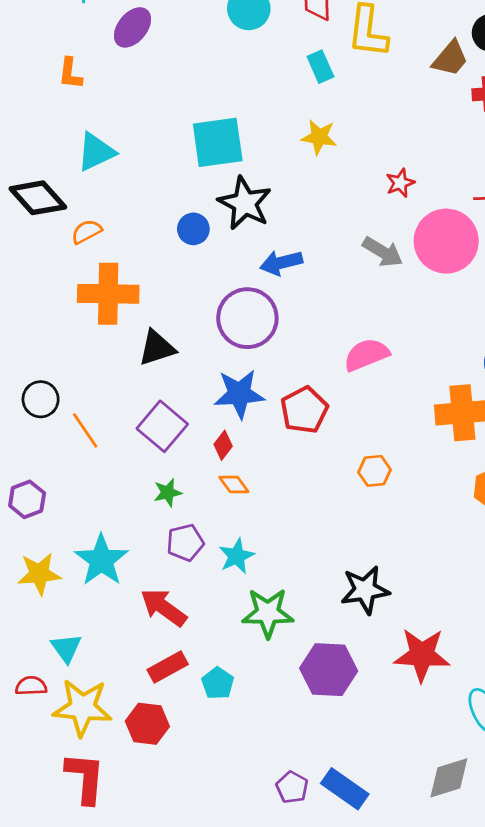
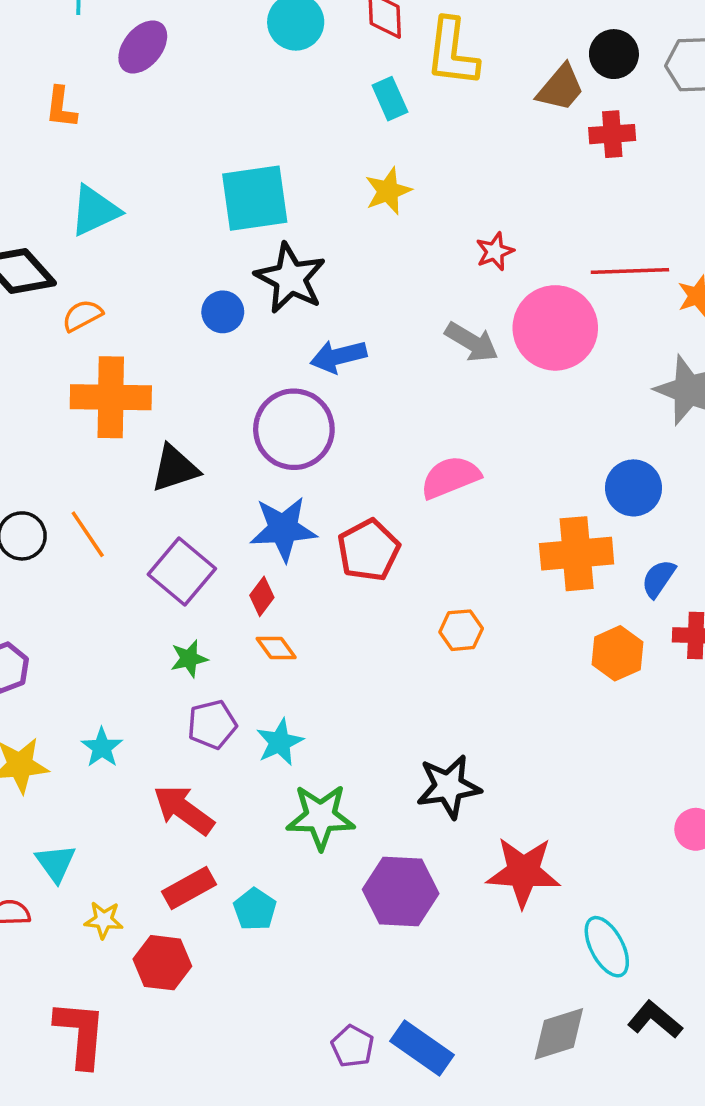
yellow star: (319, 137) -> (388, 191), turned -30
orange line: (85, 430) -> (88, 534), moved
cyan star: (101, 560) -> (102, 748), size x0.6
yellow star: (82, 708) -> (104, 920), moved, size x0.5

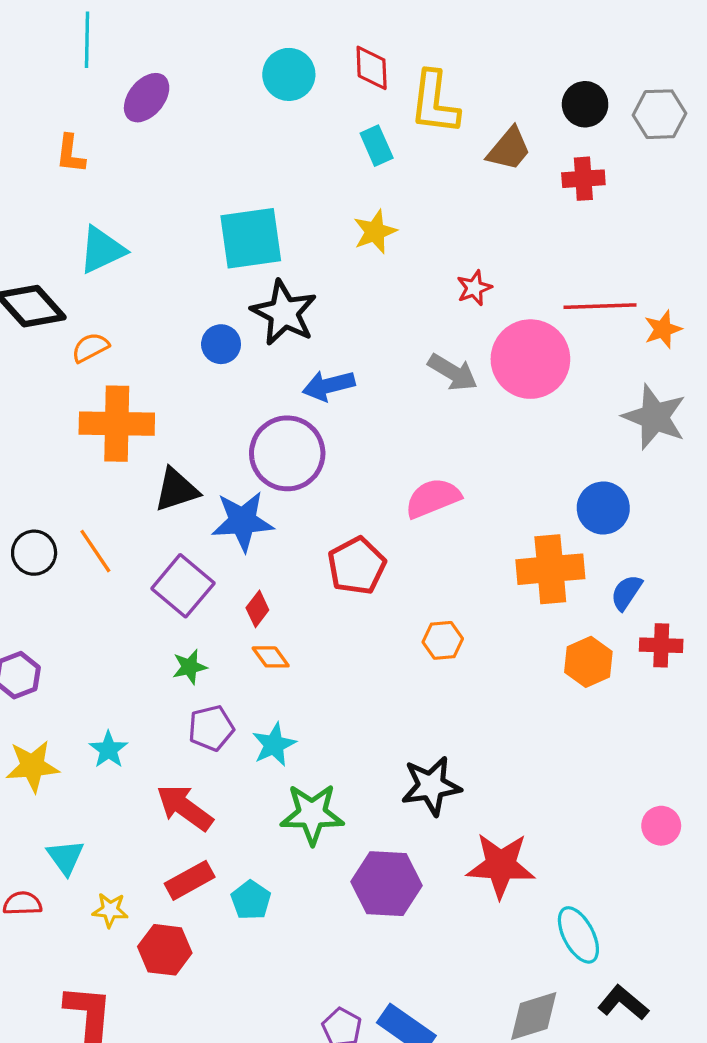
brown trapezoid: (561, 88) -> (509, 149), moved
blue star: (283, 529) -> (243, 521), moved

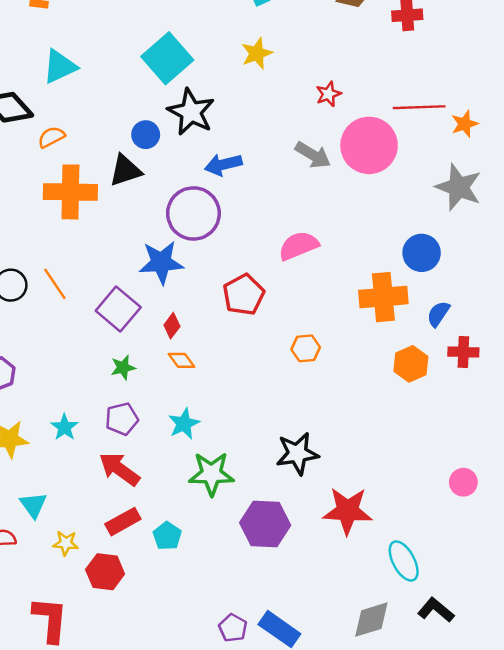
cyan square: (251, 238) -> (167, 58), turned -33
black triangle: (176, 490) -> (125, 170), moved
purple pentagon: (211, 728) -> (122, 419), moved

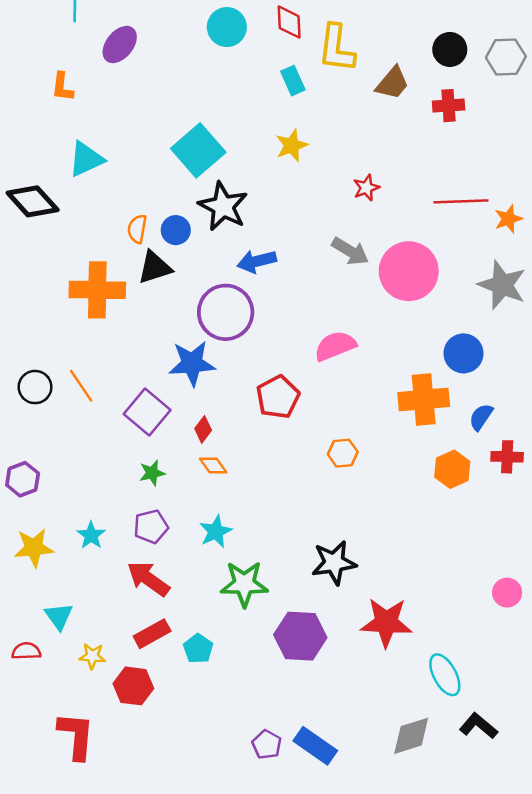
orange semicircle: (51, 137) -> (137, 229), moved, turned -52
pink circle: (369, 145) -> (409, 271), moved

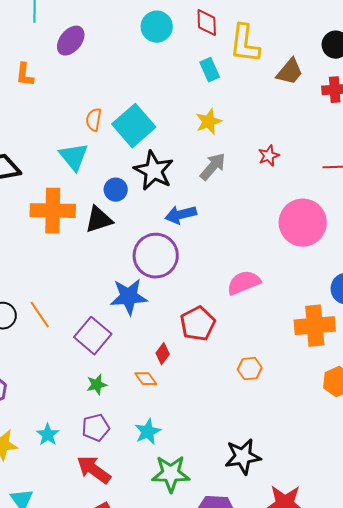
cyan triangle: (86, 159) -> (74, 157), moved, turned -44
orange semicircle: (137, 229) -> (94, 120), moved
gray arrow: (350, 251) -> (213, 167), moved, turned -80
orange cross: (97, 290) -> (53, 211), moved
red diamond: (203, 429) -> (163, 354), moved

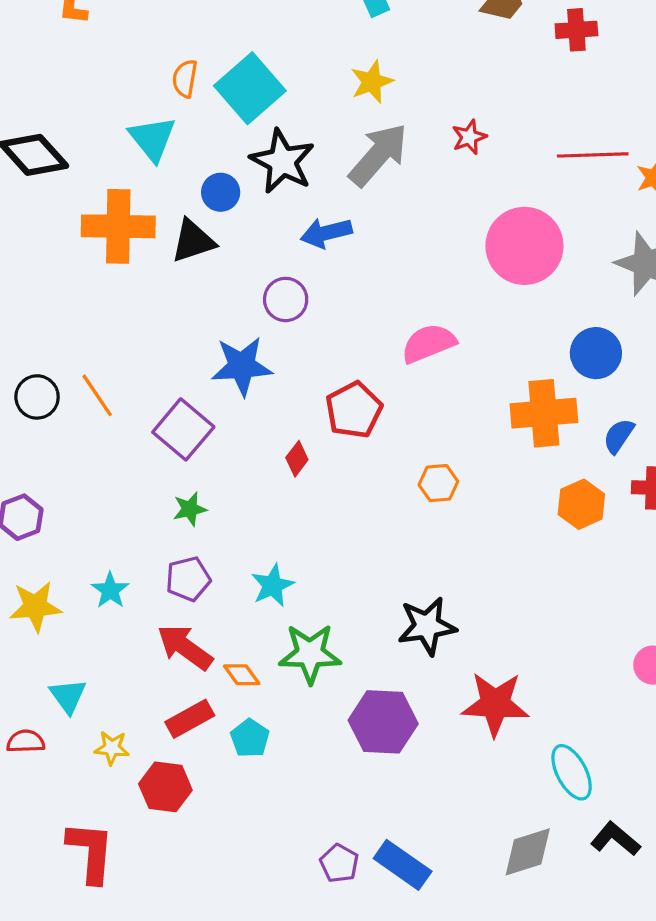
gray arrow: (213, 167) -> (378, 155), size x1.4
purple circle: (156, 256) -> (286, 299), size x0.6
orange diamond: (146, 379) -> (242, 675), moved

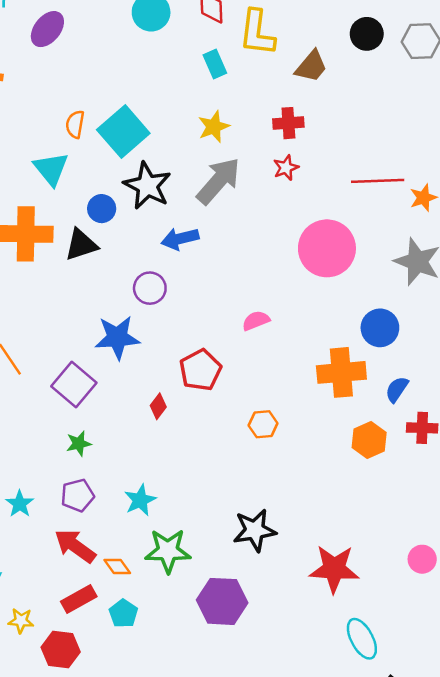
red cross: (576, 30) -> (288, 123), moved
pink semicircle: (429, 343) -> (256, 321), size x0.7
red star: (495, 704) -> (334, 569), moved

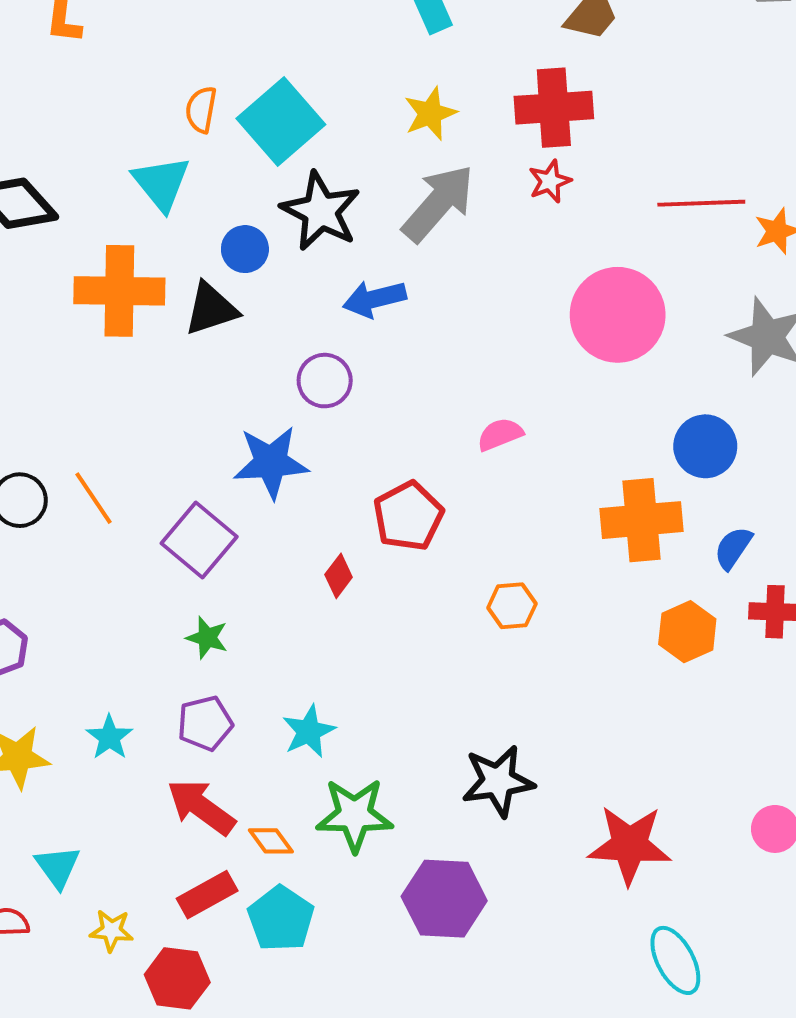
red cross: (288, 123) -> (554, 108), size x1.5
green star: (79, 444) -> (207, 638), turned 30
cyan pentagon: (123, 613) -> (281, 919), size x1.4

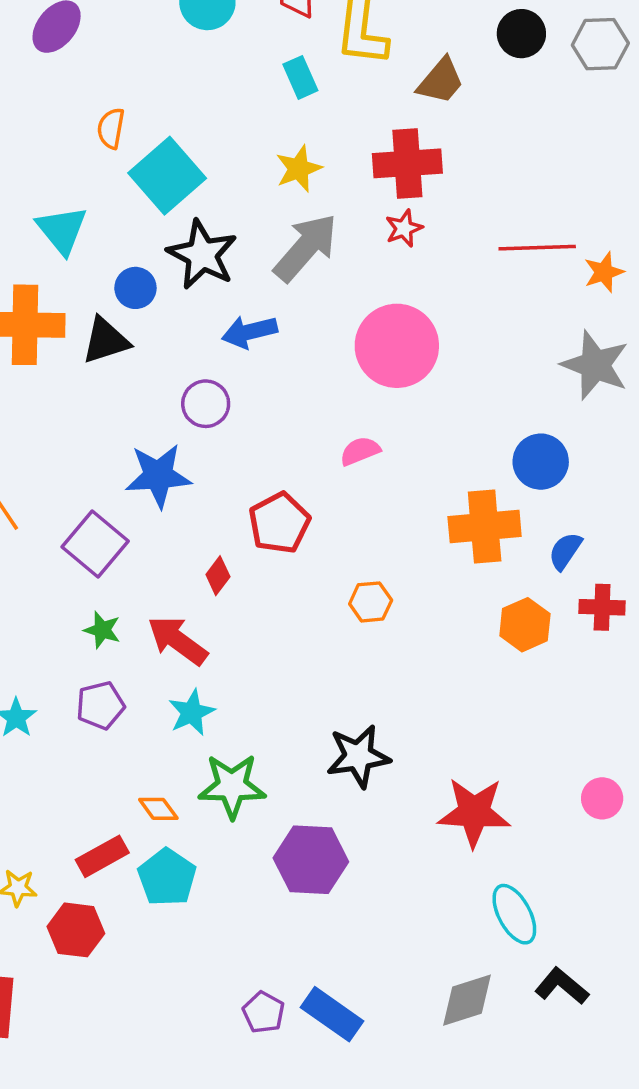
orange semicircle: (201, 110) -> (111, 128), moved
pink circle: (618, 315) -> (397, 346), moved
red arrow: (201, 807) -> (178, 641), moved

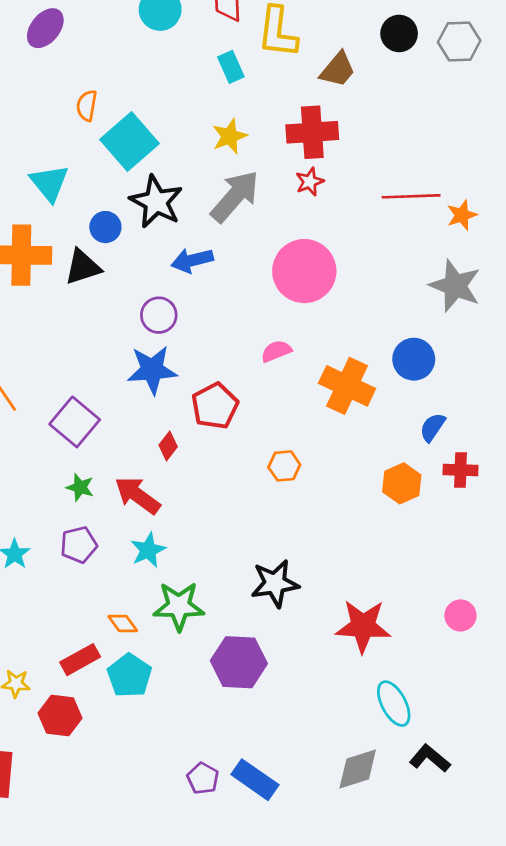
blue star: (158, 476) -> (152, 370), moved
orange cross: (485, 527) -> (347, 386), moved, turned 30

